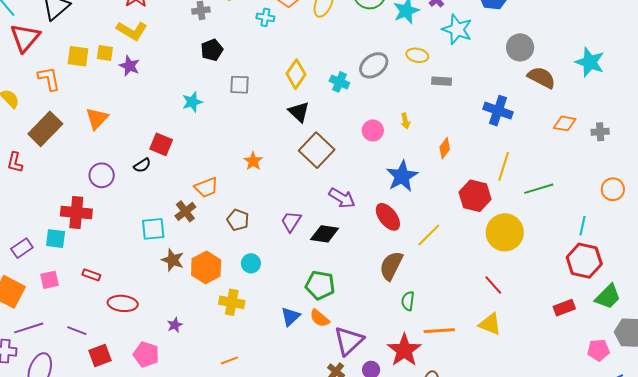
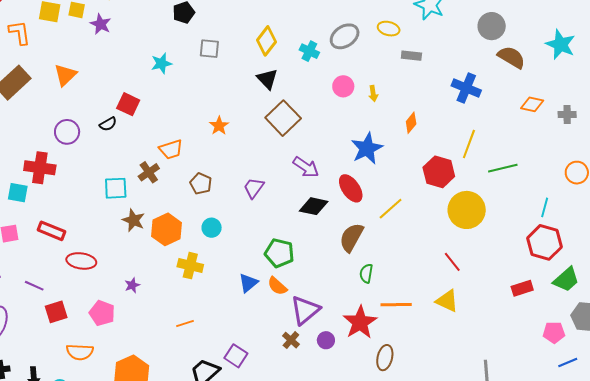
pink circle: (373, 130) -> (343, 86), moved
black diamond: (325, 234) -> (314, 206), moved
red rectangle: (91, 275) -> (51, 231), size x1.5

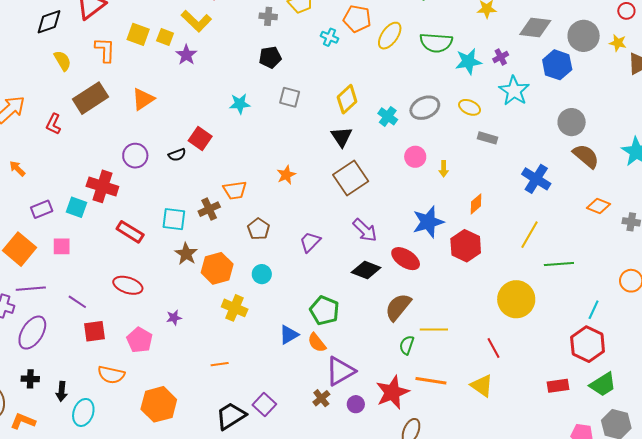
red hexagon: (439, 172) -> (466, 246), moved
red ellipse: (351, 188) -> (406, 259), turned -32
yellow line: (391, 209) -> (434, 330), moved, turned 32
red rectangle: (51, 231) -> (130, 232), moved

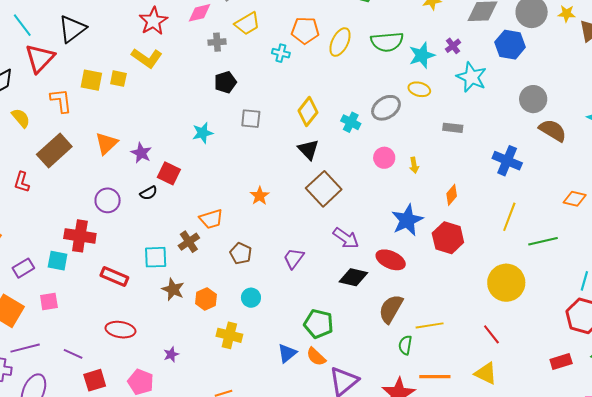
purple star: (186, 55) -> (141, 153), moved
yellow ellipse: (470, 107) -> (419, 89), moved
orange diamond: (598, 206) -> (575, 199), moved
orange hexagon: (217, 268) -> (206, 299), size x0.7

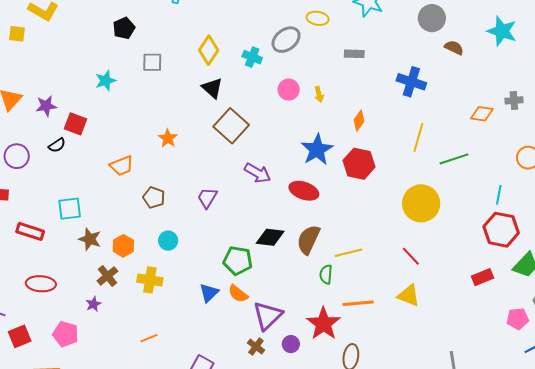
brown semicircle: (553, 130) -> (454, 48), size x0.7
purple star: (141, 153) -> (46, 106), turned -30
brown cross: (189, 242) -> (107, 276), moved
black diamond: (353, 277) -> (270, 237), moved

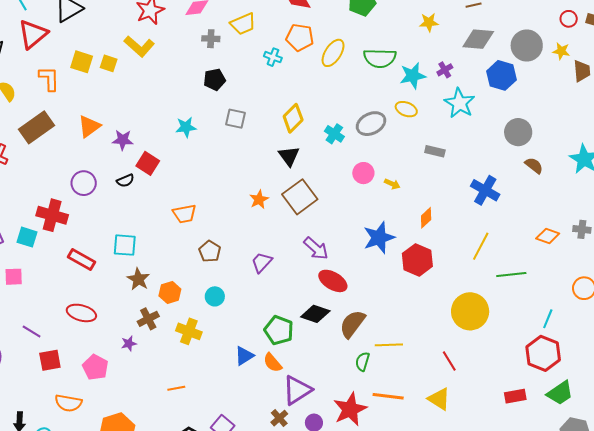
yellow arrow: (319, 94) -> (392, 184), turned -63
orange star: (168, 138) -> (259, 199), moved
red ellipse: (304, 191) -> (333, 281), moved

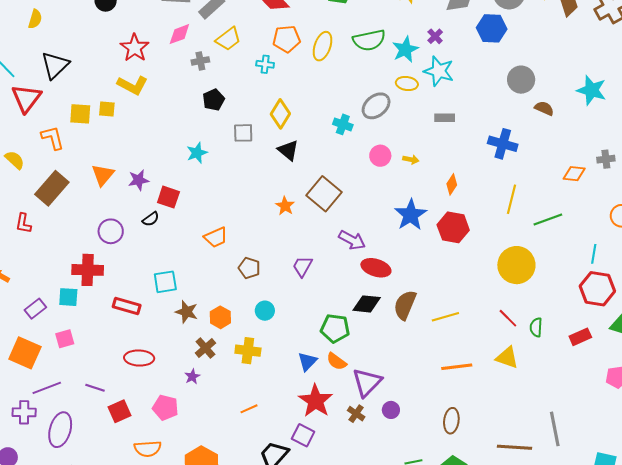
cyan star: (460, 103) -> (439, 71), moved
yellow diamond: (293, 118) -> (280, 114), moved
black triangle: (289, 156) -> (288, 150), moved
green semicircle: (362, 362) -> (536, 327), moved
red star: (350, 409) -> (316, 401), moved

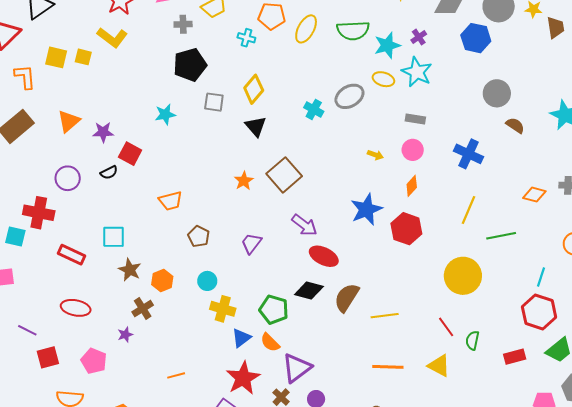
black pentagon: (214, 100) -> (190, 65), size x1.5
pink circle: (380, 156) -> (413, 150), moved
yellow cross: (248, 351) -> (223, 309), moved

